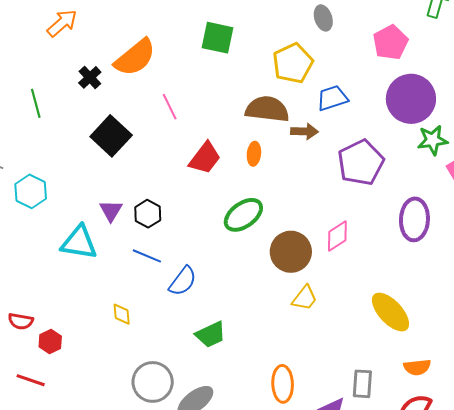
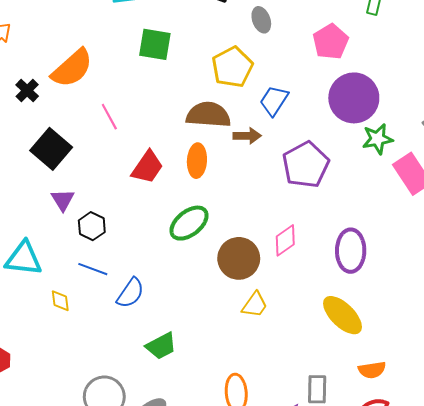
blue trapezoid: (332, 98) -> (274, 101), turned -36
orange ellipse: (254, 154) -> (197, 161), size x1.4
purple triangle: (111, 211) -> (63, 200), moved
purple ellipse: (414, 219) -> (351, 251), moved
yellow diamond: (122, 314) -> (60, 301), moved

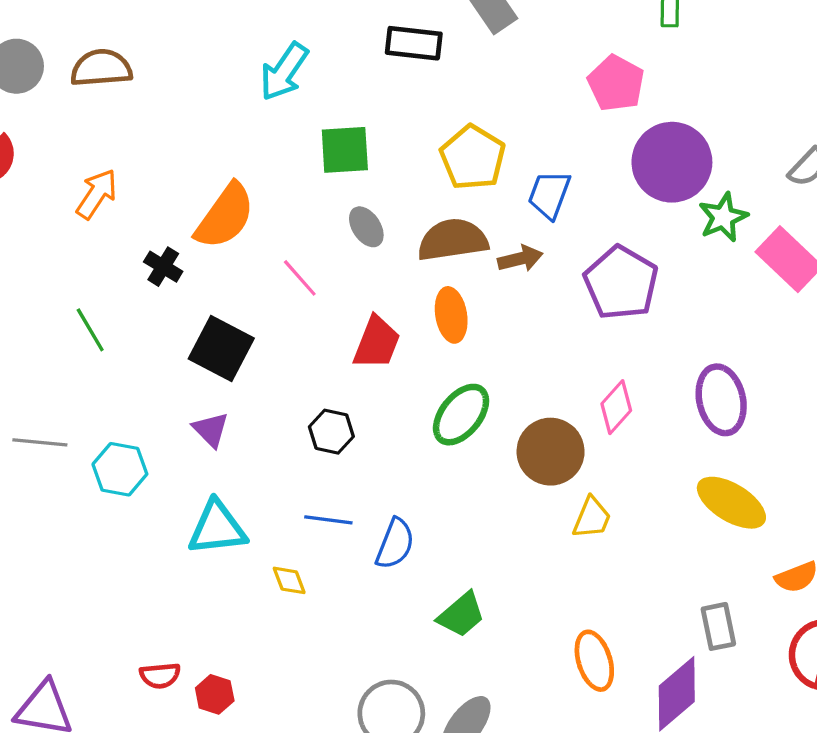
gray ellipse: (261, 20) -> (366, 227), moved
purple triangle: (63, 200) -> (211, 430), moved
black hexagon: (92, 226) -> (331, 432), moved

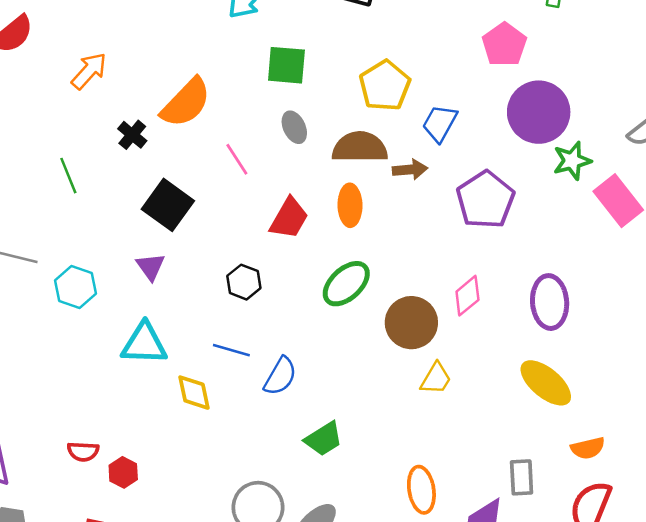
yellow diamond: (289, 580) -> (194, 393), size x1.4

